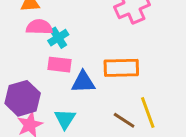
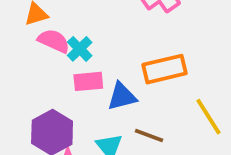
pink semicircle: (39, 27) -> (54, 41), turned 35
brown line: (124, 120) -> (149, 136), moved

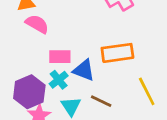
cyan cross: (80, 49) -> (59, 80), moved
blue triangle: (122, 96) -> (84, 70), turned 30

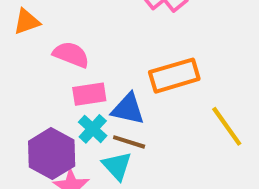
pink semicircle: (37, 24) -> (71, 55), moved
brown line: (101, 101) -> (129, 142), moved

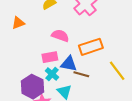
pink semicircle: (71, 55) -> (60, 36), moved
brown line: (129, 142) -> (81, 74), moved

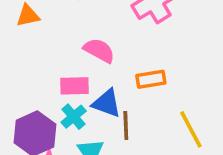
orange rectangle: (91, 47) -> (151, 79), size x0.7
brown line: (81, 74) -> (126, 126), turned 63

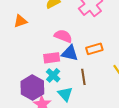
blue triangle: (107, 103) -> (70, 53), moved

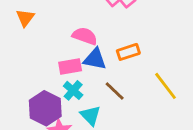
orange triangle: (20, 21) -> (25, 18), turned -32
brown line: (83, 77) -> (115, 91), turned -35

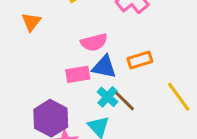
pink semicircle: (85, 36) -> (94, 42), turned 145
cyan cross: (73, 90) -> (108, 97), moved

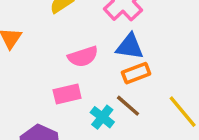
blue triangle: (104, 67) -> (130, 47), moved
brown line: (125, 101) -> (128, 106), moved

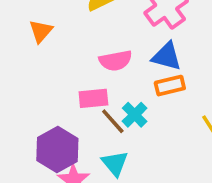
brown line: (128, 106) -> (113, 121), moved
cyan cross: (102, 117) -> (135, 115), moved

